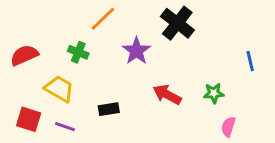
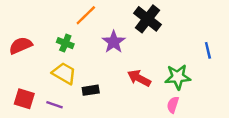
yellow trapezoid: (59, 89) -> (64, 73), moved
green star: (214, 93) -> (178, 77), size x1.5
pink semicircle: (228, 127) -> (173, 105), moved

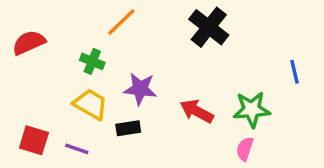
purple star: (114, 42) -> (140, 89), moved, turned -30
red semicircle: (21, 45) -> (29, 43), moved

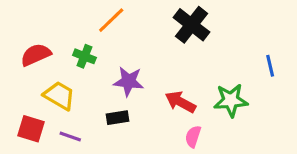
red semicircle: (29, 43) -> (36, 55), moved
yellow trapezoid: (91, 104) -> (59, 96), moved
pink semicircle: (245, 149) -> (193, 137), moved

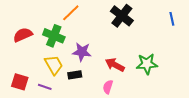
green cross: (84, 56) -> (54, 36), size x1.5
blue line: (270, 66) -> (172, 19), moved
yellow trapezoid: (59, 96) -> (54, 65), moved, turned 30
pink semicircle: (193, 137) -> (108, 87), moved

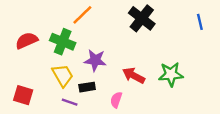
purple line: (45, 87) -> (70, 102), moved
pink semicircle: (108, 87) -> (116, 100), moved

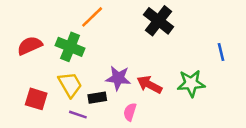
blue line: (200, 22) -> (221, 52), moved
purple star: (95, 60) -> (118, 78), moved
red square: (23, 95) -> (36, 99), moved

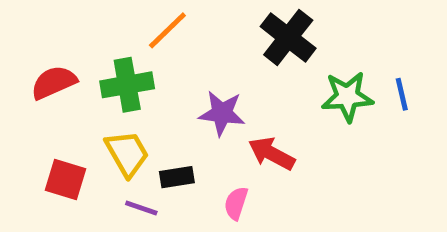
green cross: (70, 47) -> (127, 85), turned -32
purple star: (118, 78) -> (222, 113), moved
green star: (191, 83) -> (347, 97), moved

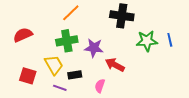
black cross: (288, 37) -> (122, 16), turned -30
green cross: (127, 85) -> (67, 41), moved

